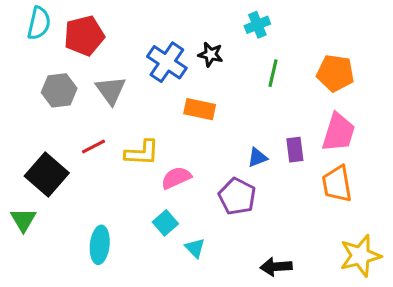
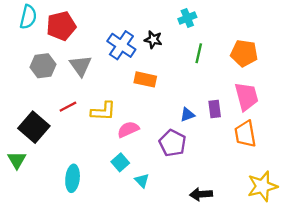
pink trapezoid: (339, 132) -> (246, 96), turned -32

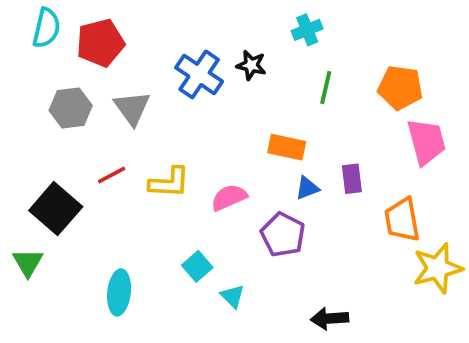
orange rectangle: (145, 79) -> (287, 147), moved
pink trapezoid: (246, 96) -> (426, 142), moved
pink semicircle: (128, 129) -> (229, 197), moved
yellow star: (262, 186) -> (438, 268), moved

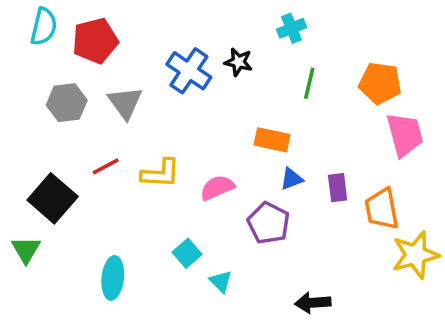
purple rectangle: (352, 179) -> (338, 188), moved

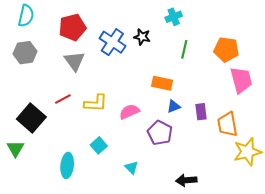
red pentagon: (95, 41) -> (72, 27), moved
gray hexagon: (67, 103) -> (25, 53), moved
cyan square: (187, 253) -> (99, 145), moved

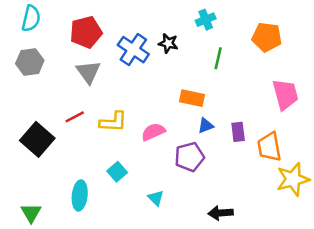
orange pentagon: (226, 49) -> (267, 37), moved
purple pentagon: (160, 133) -> (189, 157), turned 30
green triangle: (15, 149) -> (31, 213), moved

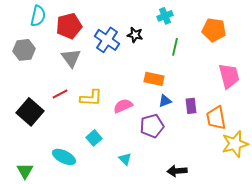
cyan semicircle: (31, 18) -> (38, 16), moved
cyan ellipse: (80, 195) -> (64, 157), turned -70

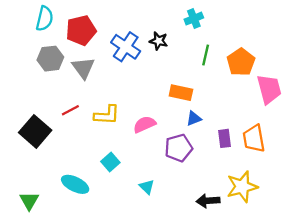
orange pentagon: (214, 30) -> (241, 62), moved, turned 30
gray hexagon: (24, 50) -> (50, 59), moved
purple rectangle: (191, 106) -> (224, 138), moved
yellow star: (235, 144) -> (242, 187), moved

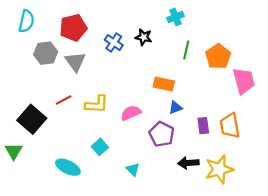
cyan semicircle: (45, 19) -> (26, 21), moved
blue cross: (126, 47) -> (114, 43), size x0.7
purple pentagon: (179, 148) -> (162, 134), turned -30
green triangle: (29, 201) -> (14, 151), moved
black arrow: (208, 201) -> (188, 163), moved

